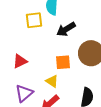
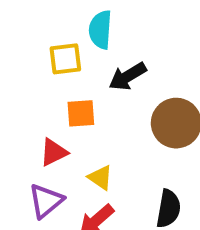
red triangle: (20, 61) -> (54, 152), moved
orange square: (63, 62) -> (81, 113), moved

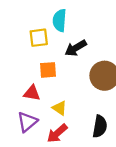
red triangle: (54, 152) -> (32, 93), turned 36

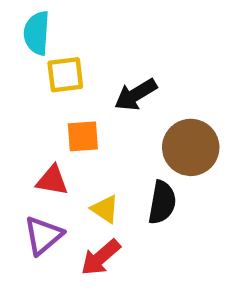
cyan semicircle: (59, 20) -> (37, 33), moved
black semicircle: (100, 126) -> (162, 202), moved

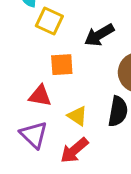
yellow square: (65, 75) -> (49, 21), turned 32
purple triangle: (43, 235) -> (34, 135), turned -36

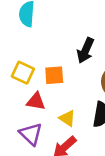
yellow square: (49, 21) -> (23, 73), moved
black arrow: (99, 35) -> (85, 50), turned -35

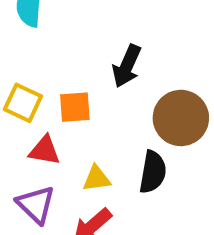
yellow triangle: (67, 118) -> (96, 179), turned -42

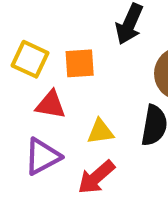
purple triangle: (36, 205) -> (42, 156), turned 48

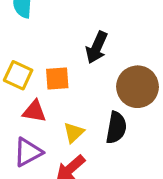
yellow triangle: (100, 132) -> (74, 133), turned -35

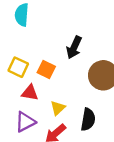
orange square: (57, 79) -> (46, 69), turned 30
black semicircle: (116, 128) -> (88, 120), moved

